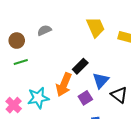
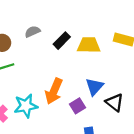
yellow trapezoid: (96, 27) -> (89, 45), moved, turned -65
black rectangle: (80, 66) -> (62, 41), moved

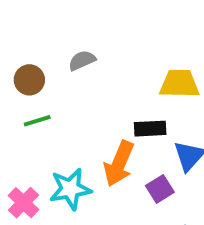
black rectangle: (62, 41) -> (150, 129), moved, turned 42

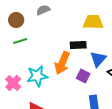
purple square: (160, 189) -> (83, 76), turned -32

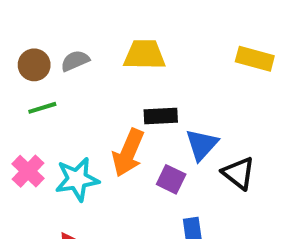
gray semicircle: (43, 10) -> (75, 61), moved
yellow trapezoid: (93, 22) -> (144, 55), moved
pink cross: (13, 83) -> (28, 171), moved

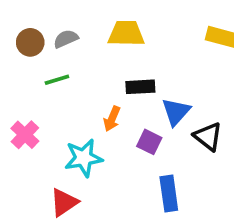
green line: (42, 108) -> (57, 80), moved
orange arrow: (128, 153) -> (112, 119), size x0.6
cyan star: (77, 179) -> (84, 158), moved

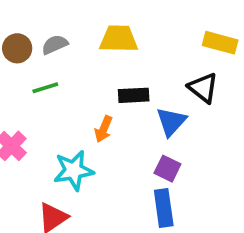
black triangle: (208, 137) -> (203, 88), moved
purple square: (149, 142) -> (167, 169), moved

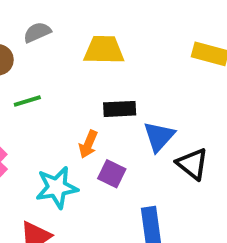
gray semicircle: (55, 45) -> (37, 32), moved
black triangle: (203, 88) -> (192, 164), moved
purple square: (167, 169) -> (112, 174), moved

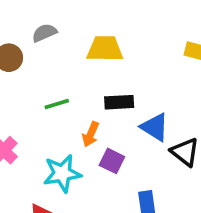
green line: (27, 101) -> (57, 104), moved
blue triangle: (159, 136) -> (155, 127), turned -40

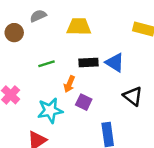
blue triangle: (155, 127) -> (115, 63), moved

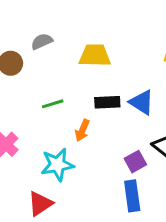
purple square: (84, 102) -> (135, 162), moved, turned 35

